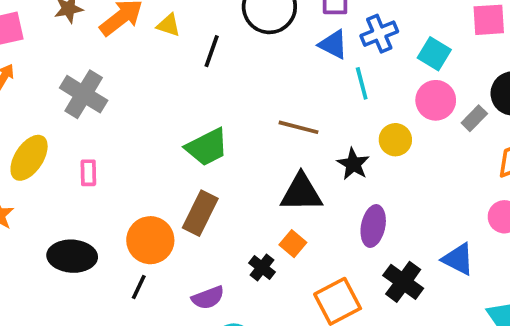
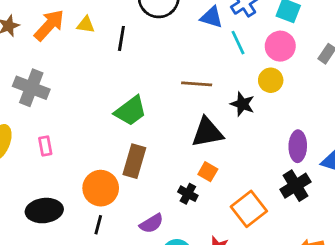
pink circle: (436, 100) -> (280, 46), moved
purple ellipse: (373, 226) -> (298, 146), moved
black cross: (403, 282) -> (295, 186), turned 32

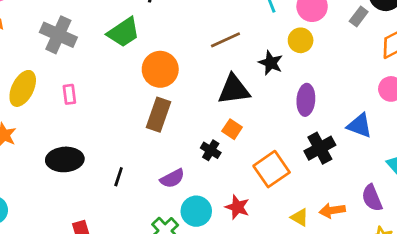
brown line: (197, 84) -> (225, 40), turned -32
green trapezoid: (131, 111) -> (124, 32), moved
purple ellipse: (298, 146) -> (306, 100), moved
orange circle: (101, 188) -> (160, 69), moved

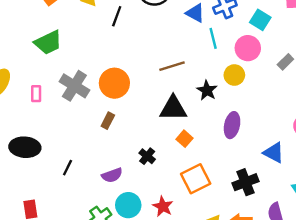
green trapezoid: (124, 32) -> (48, 43), moved
gray cross: (58, 35) -> (74, 86), moved
brown rectangle: (159, 115) -> (108, 121), size x0.6
orange square: (232, 129) -> (184, 139), moved
black cross: (320, 148) -> (246, 182), moved

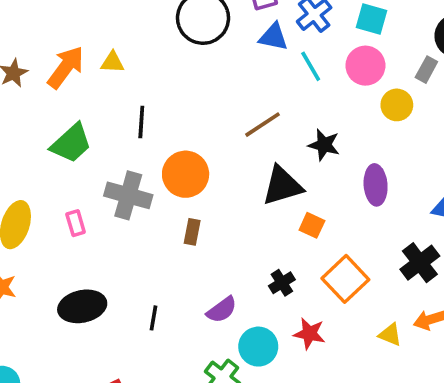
black line: (117, 16) -> (141, 122), moved
yellow circle: (234, 75) -> (397, 105), moved
black cross: (147, 156) -> (282, 283), moved, turned 35

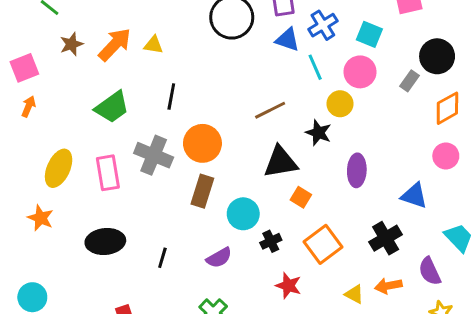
yellow circle: (397, 105) -> (340, 104), moved
pink rectangle: (76, 223) -> (108, 173), size x1.6
brown rectangle: (192, 232) -> (202, 191), size x1.5
cyan circle: (258, 347) -> (243, 214), moved

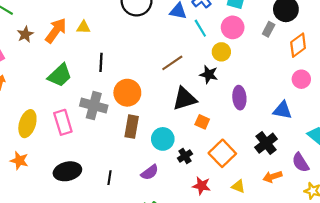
yellow triangle: (354, 294) -> (238, 186), moved

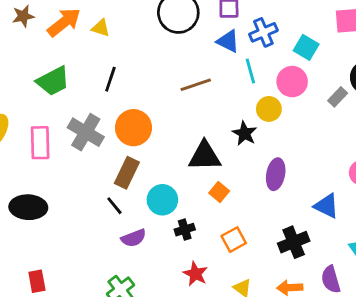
brown line: (172, 63) -> (196, 85), moved
orange square: (222, 153) -> (234, 240), size x0.7
black line: (109, 178) -> (114, 206), moved, turned -64

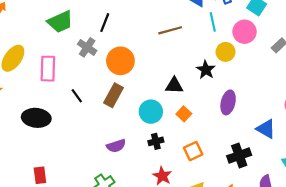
gray cross: (86, 132) -> (87, 47), moved, size x0.7
black triangle: (205, 156) -> (174, 86), size x0.7
cyan circle: (162, 200) -> (151, 112), moved
black line: (114, 206) -> (77, 96), moved

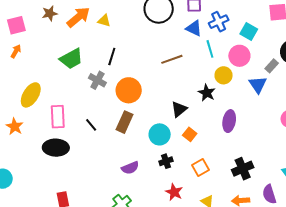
pink rectangle: (48, 69) -> (58, 117), moved
black triangle: (174, 86) -> (179, 109), turned -36
blue triangle: (266, 129) -> (258, 85), moved, turned 30

